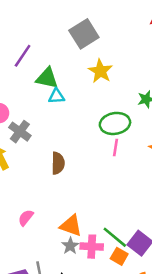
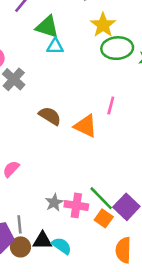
green ellipse: (115, 123) -> (117, 48), moved
brown semicircle: (58, 163) -> (50, 116), turned -65
orange triangle: (71, 226) -> (86, 126), moved

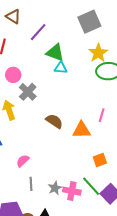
orange triangle: (86, 126) -> (82, 130), turned -30
orange square: (104, 218) -> (100, 160), moved, turned 32
gray line: (20, 224) -> (31, 184), moved

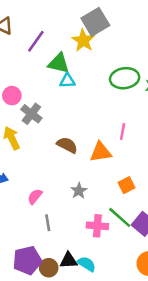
yellow star: (98, 53) -> (83, 40), moved
gray star: (55, 188) -> (79, 191), moved

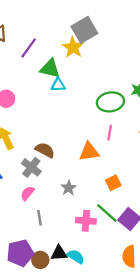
green ellipse: (125, 78) -> (110, 102), moved
gray cross: (31, 114) -> (31, 167), moved
brown semicircle: (67, 145) -> (45, 150), moved

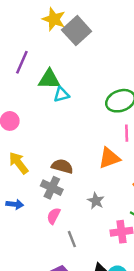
yellow star: (73, 47) -> (54, 19), moved

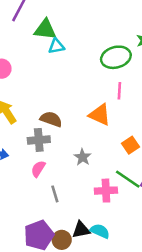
orange triangle: (109, 158) -> (100, 115), turned 40
gray cross: (52, 188) -> (39, 140), turned -35

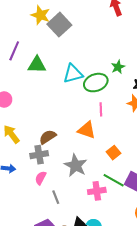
cyan triangle: (56, 46) -> (73, 74), moved, size x1.5
brown semicircle: (51, 119) -> (48, 137), turned -48
gray star: (82, 157) -> (76, 165), size x1.6

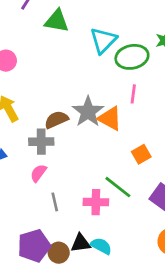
cyan triangle: (73, 74) -> (103, 40), turned -40
gray star: (76, 165) -> (88, 112), moved
green line: (114, 180) -> (118, 187), moved
pink cross: (97, 191) -> (96, 202), moved

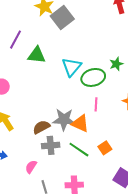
gray star: (88, 112) -> (64, 120), turned -30
gray cross: (41, 142) -> (51, 145), moved
green line: (118, 187) -> (79, 150), moved

